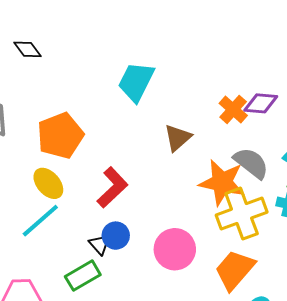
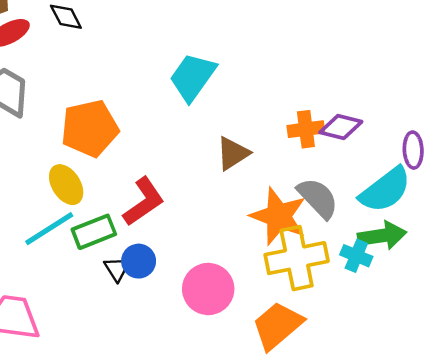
orange cross: (233, 109) -> (306, 129), turned 32
green rectangle: (83, 276) -> (94, 232), moved

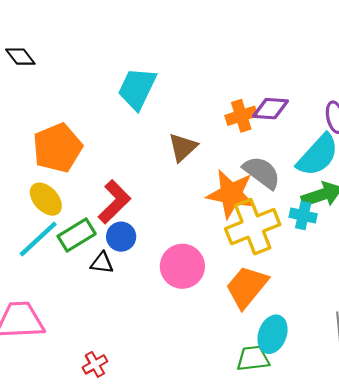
blue circle: (139, 261) -> (121, 237), moved
black triangle: (117, 269) -> (102, 263), turned -40

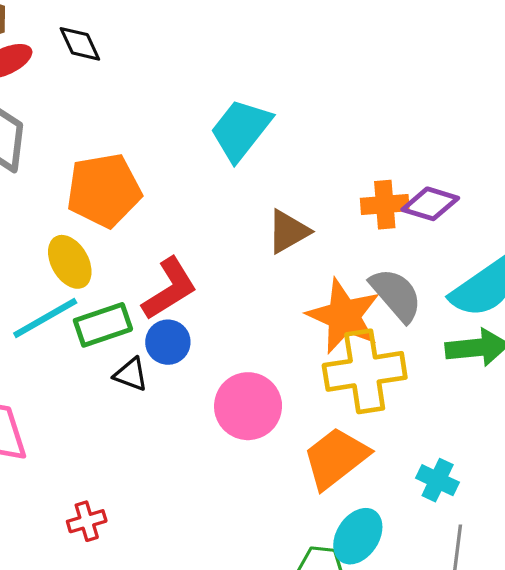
cyan cross: (303, 216) -> (438, 480), moved

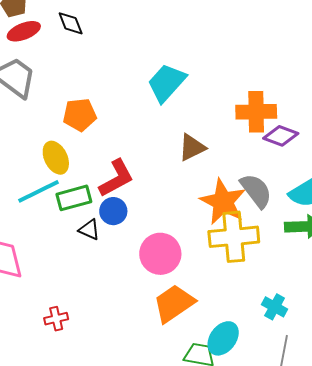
orange pentagon: (104, 190) -> (80, 115), size x0.7
orange cross: (385, 205) -> (256, 112), moved, size x1.4
orange trapezoid: (336, 458) -> (174, 303), moved

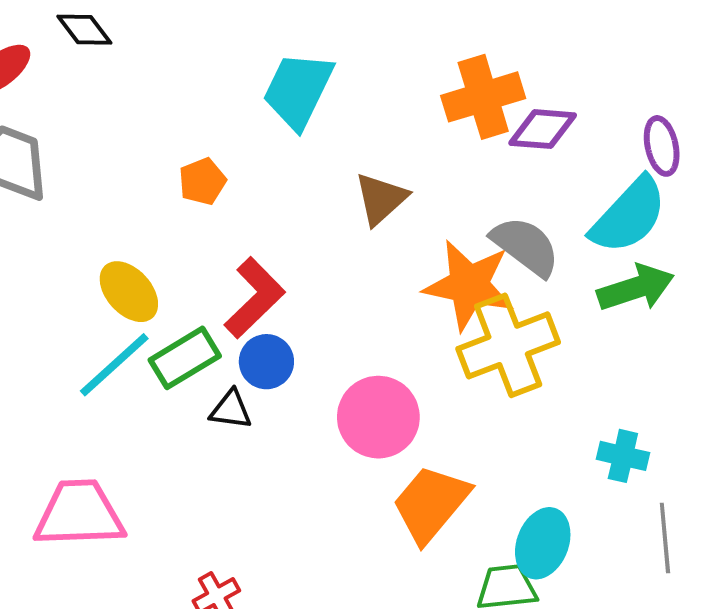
orange pentagon: (80, 115) -> (202, 181), moved, size x0.7

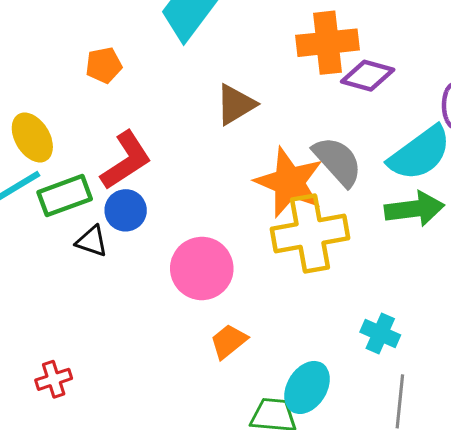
orange trapezoid: (431, 504) -> (229, 341), size x0.6

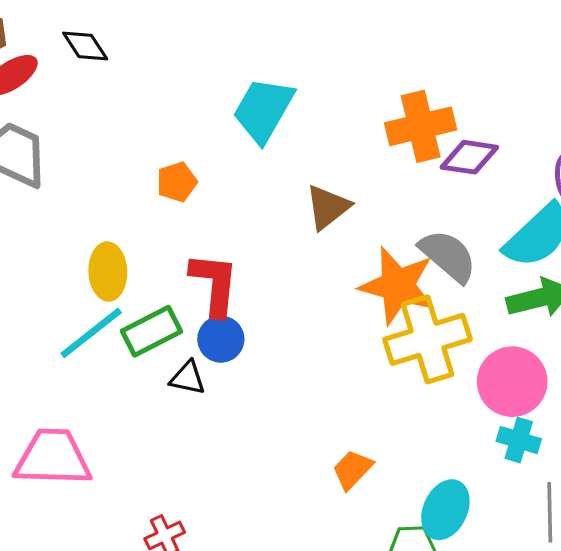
yellow ellipse: (32, 137) -> (108, 272), turned 36
red L-shape: (126, 160) -> (214, 284), turned -44
pink circle: (202, 268) -> (512, 382), moved

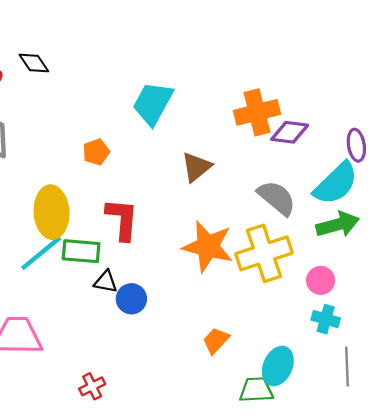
yellow ellipse: (108, 272) -> (51, 212), size x1.4
orange star: (398, 286) -> (208, 246), moved
green rectangle: (152, 331) -> (81, 251), turned 33
blue circle: (221, 339) -> (131, 299), moved
pink circle: (512, 382) -> (321, 280), size x0.6

